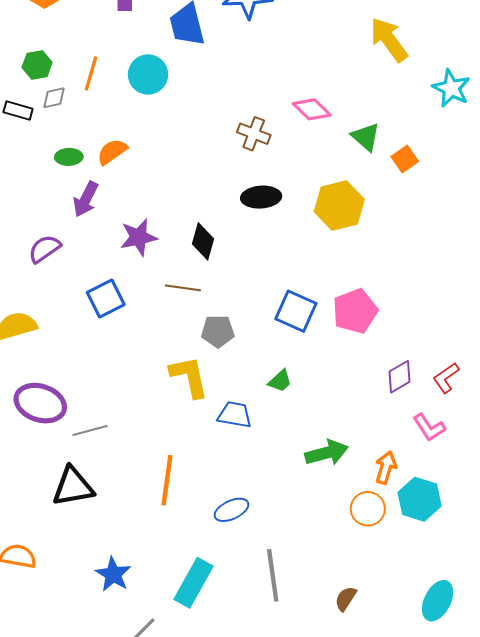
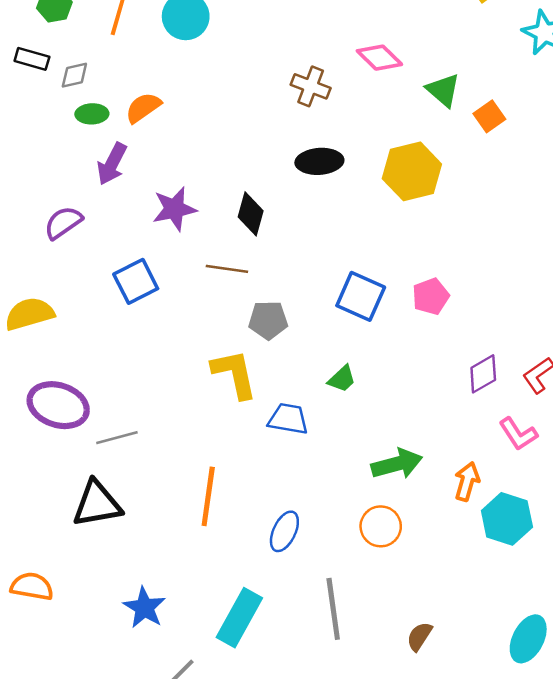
gray diamond: (54, 98) -> (74, 75), moved
pink pentagon: (355, 311) -> (431, 296), size x0.7
orange circle: (368, 509) -> (381, 526), moved
blue ellipse: (232, 510) -> (284, 531), turned -40

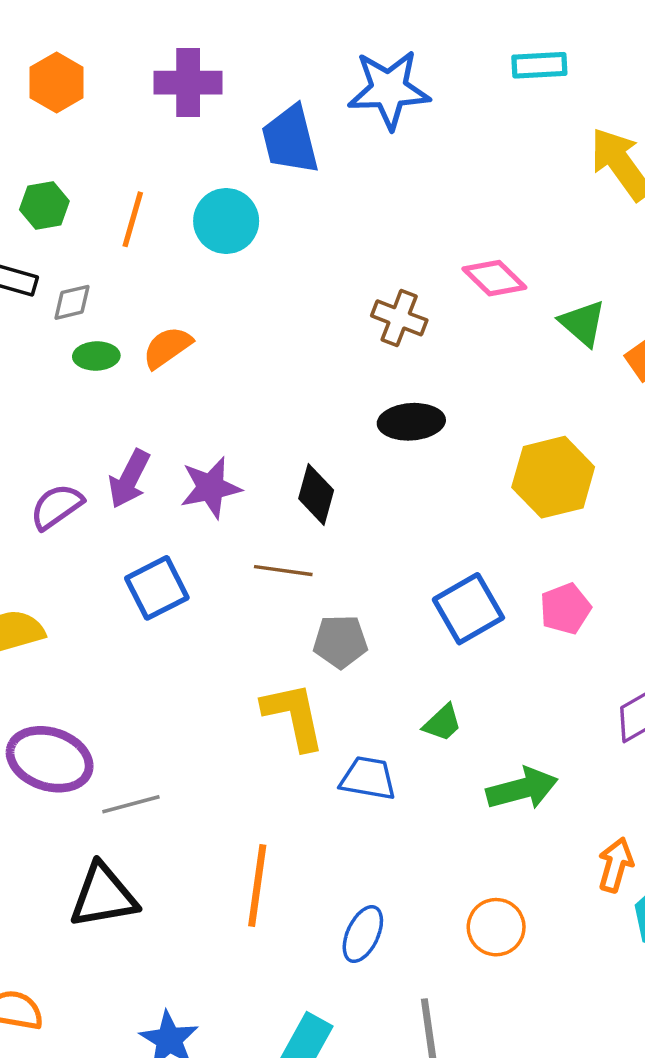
purple arrow: (112, 164) -> (129, 479), moved
yellow hexagon: (412, 171) -> (553, 477), moved
blue square: (361, 296) -> (468, 609), turned 36
green arrow: (397, 464) -> (522, 789), moved

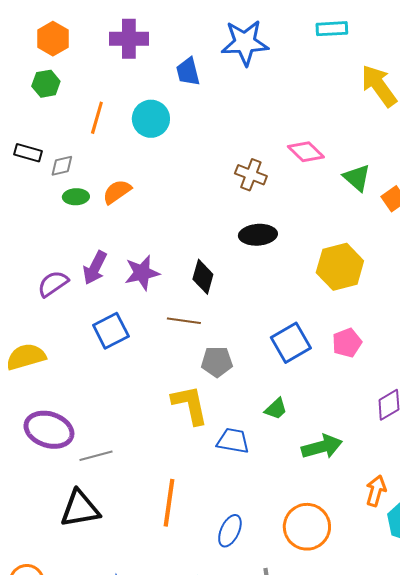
blue trapezoid: (290, 140) -> (188, 72), size x0.7
green hexagon: (44, 205) -> (46, 84), moved
orange circle: (496, 927) -> (307, 527), size x1.4

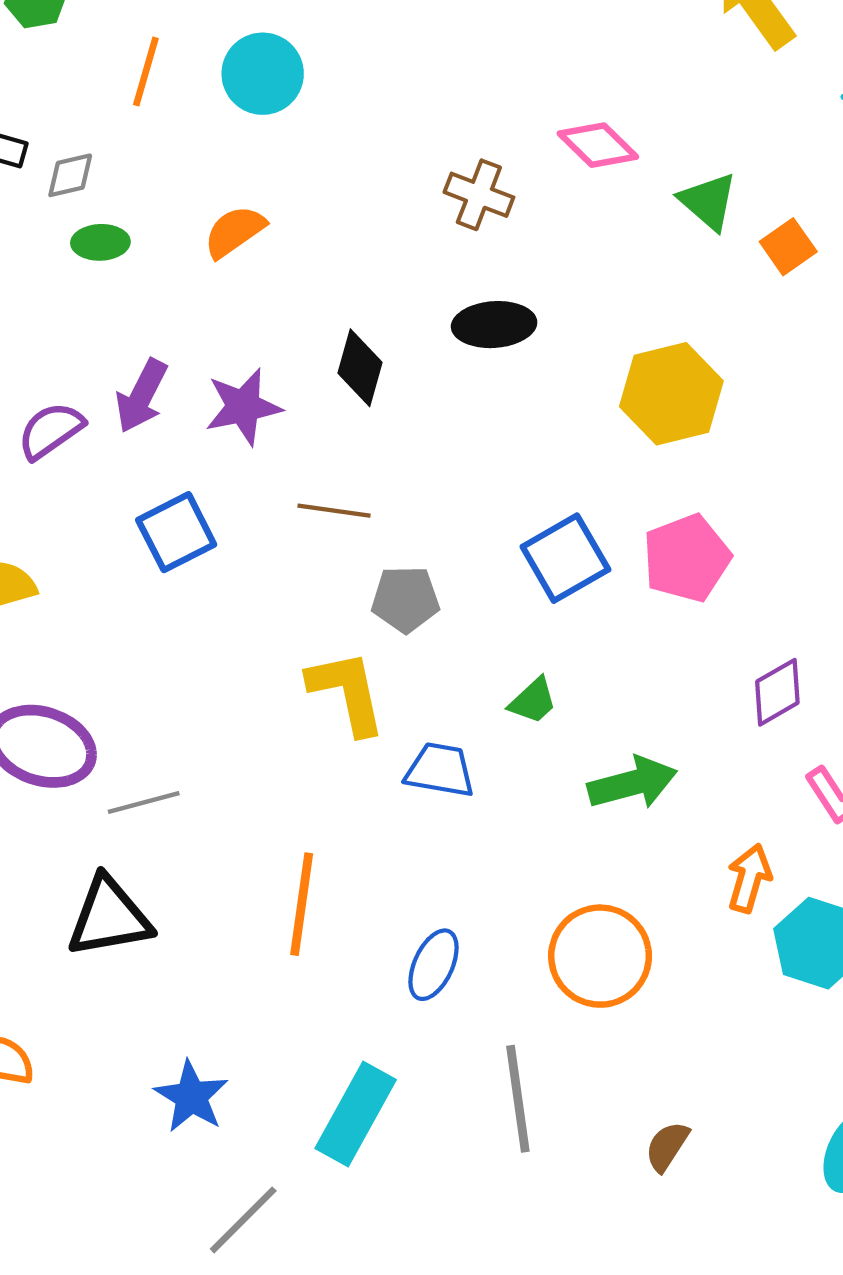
orange semicircle: (117, 192) -> (235, 232), moved
black diamond: (203, 277) -> (360, 368), moved
pink pentagon: (347, 343) -> (687, 558), size x1.4

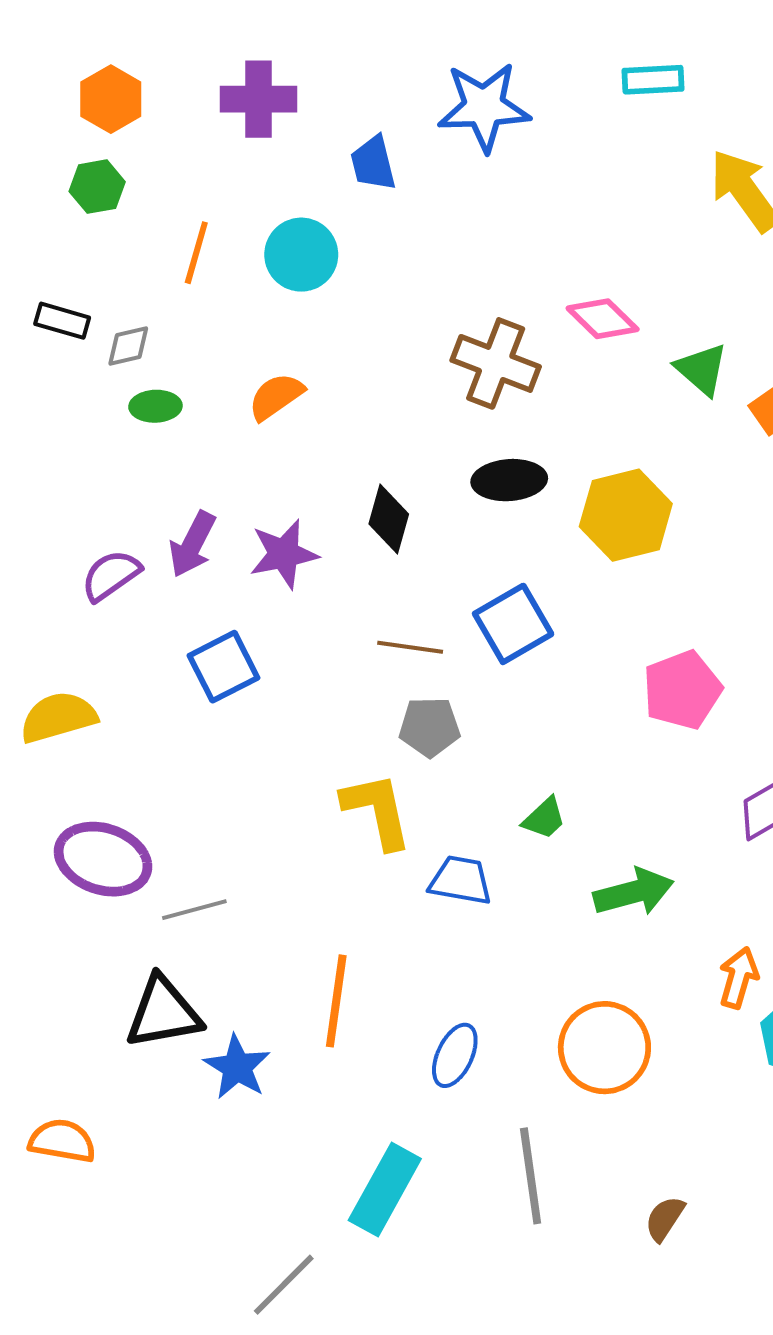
brown cross: (479, 195) -> (496, 363), size x1.4
yellow hexagon: (671, 394) -> (626, 515), moved
brown line: (334, 511) -> (410, 647), moved
blue square: (565, 558) -> (513, 624), moved
blue star: (191, 1097) -> (237, 1067), moved

